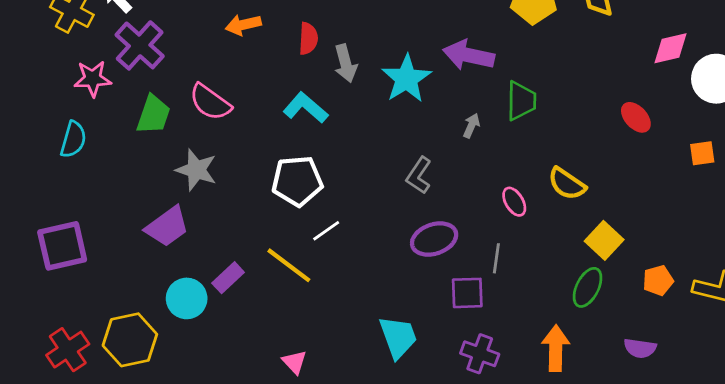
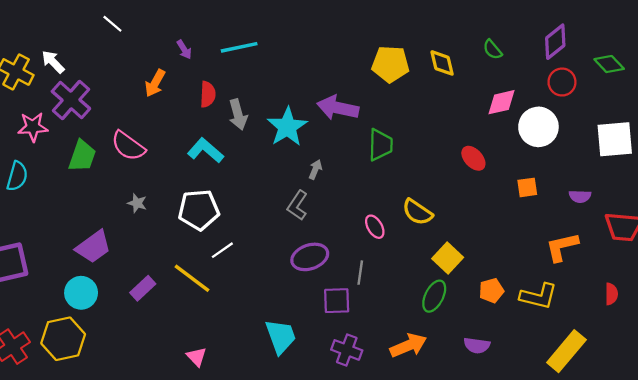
orange arrow: (243, 25) -> (155, 83), turned -48
gray arrow: (471, 126) -> (315, 169), moved
gray star: (196, 170) -> (137, 203), moved, size x0.6
cyan circle: (187, 298) -> (81, 293), moved
orange arrow: (556, 348) -> (408, 345), turned 66

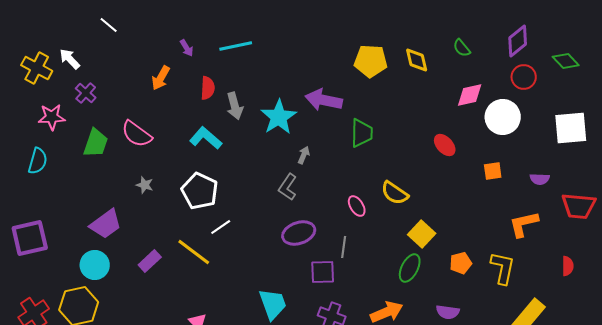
white line: (112, 24) -> (109, 25), moved
purple cross: (71, 100) -> (86, 93), size x0.6
white pentagon: (199, 210) -> (200, 191), turned 30
yellow L-shape: (538, 296) -> (503, 268), turned -92

